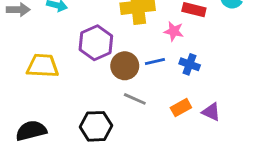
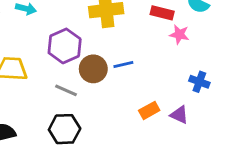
pink star: (174, 31) -> (179, 34), moved
blue cross: (190, 64) -> (199, 82), moved
gray line: (135, 99) -> (66, 90), moved

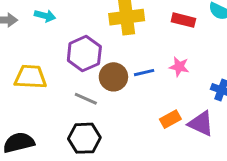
pink star: (179, 34) -> (179, 67), moved
purple triangle: (179, 115) -> (201, 124), size x1.4

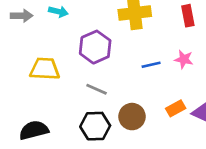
red rectangle: (183, 20) -> (188, 16), turned 65
brown circle: (113, 77) -> (132, 117), moved

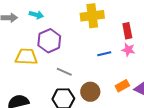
red rectangle: (188, 16) -> (127, 31), moved
purple hexagon: (95, 47) -> (49, 41), moved

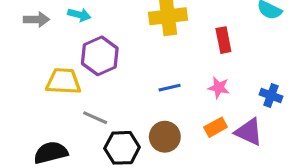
pink star: (128, 50) -> (219, 88), moved
blue line: (104, 54) -> (170, 88), moved
gray line: (64, 72) -> (95, 118), moved

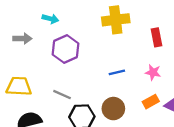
gray arrow: (36, 19) -> (22, 39), moved
yellow trapezoid: (63, 81) -> (19, 86), moved

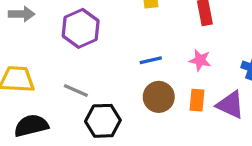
orange rectangle: (151, 102) -> (197, 100), turned -56
brown circle: (113, 109) -> (159, 97), moved

